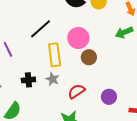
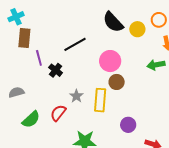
yellow rectangle: (55, 55) -> (100, 100), moved
black cross: (28, 80) -> (56, 70), moved, turned 32
red semicircle: (76, 91) -> (58, 113), moved, turned -30

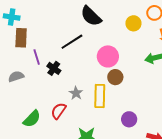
cyan cross: (16, 17) -> (12, 17), turned 35
black semicircle: (113, 22) -> (91, 16), moved
gray semicircle: (16, 92) -> (16, 76), moved

